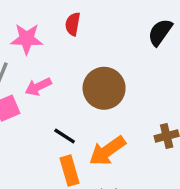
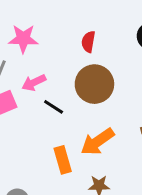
red semicircle: (73, 24) -> (88, 42), moved
black line: (65, 136) -> (54, 107), moved

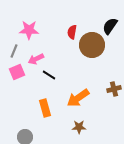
brown circle: (94, 84) -> (92, 45), moved
orange rectangle: (63, 160) -> (45, 108), moved

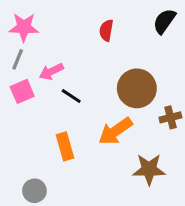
pink star: (29, 30) -> (24, 27), moved
brown circle: (92, 45) -> (137, 88), moved
brown star: (79, 127) -> (149, 169), moved, size x1.5

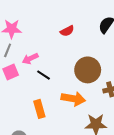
red semicircle: (106, 30) -> (67, 31), turned -128
orange arrow: (115, 131) -> (73, 99), turned -135

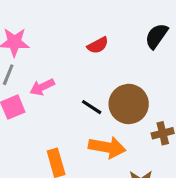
black line: (44, 75) -> (92, 107), moved

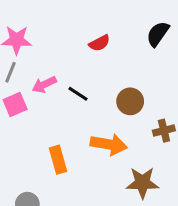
brown circle: (129, 104) -> (130, 101), size x0.7
black line: (92, 107) -> (78, 94), moved

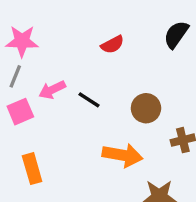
orange rectangle: (58, 160) -> (32, 169), moved

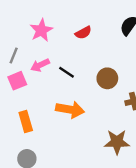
pink star: (22, 41) -> (41, 30), moved, turned -30
orange arrow: (123, 155) -> (70, 110), moved

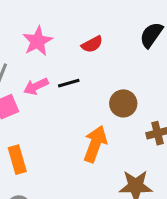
black line: (66, 72) -> (69, 83), moved, turned -49
orange arrow: (70, 110) -> (95, 144), moved, turned -80

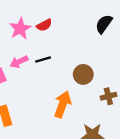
red semicircle: (92, 44) -> (44, 25), moved

